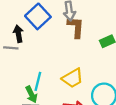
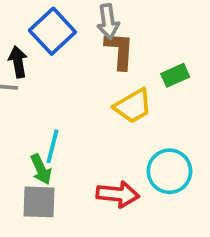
yellow trapezoid: (73, 78) -> (133, 106), moved

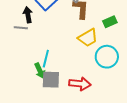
cyan circle: (169, 171) -> (107, 57), moved
gray square: (39, 202) -> (51, 80), moved

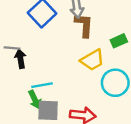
black arrow: (28, 15) -> (20, 59), moved
cyan line: (46, 59) -> (42, 85), turned 66

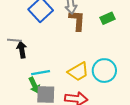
green rectangle: (119, 41) -> (107, 18), moved
yellow trapezoid: (92, 60) -> (78, 72), moved

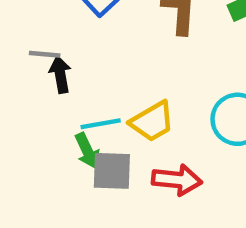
yellow trapezoid: (78, 72) -> (152, 122), moved

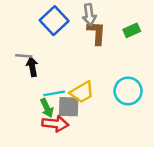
gray square: (112, 171) -> (69, 107), moved
red arrow: (177, 180) -> (55, 124), moved

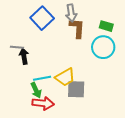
green rectangle: (132, 30) -> (106, 26), turned 40
cyan circle: (128, 91) -> (103, 47), moved
gray square: (69, 107) -> (76, 89), moved

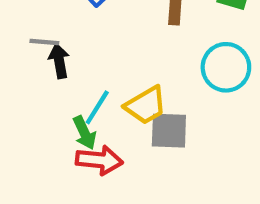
cyan circle: (103, 47) -> (226, 67), moved
cyan line: (42, 78) -> (97, 107), turned -48

